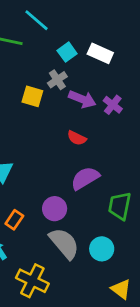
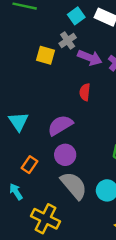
red semicircle: (77, 138) -> (85, 92), turned 70
purple semicircle: (85, 178) -> (60, 125), moved

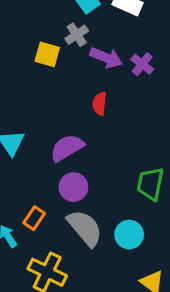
orange rectangle: (30, 165) -> (34, 218), moved

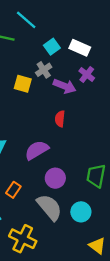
purple cross: (142, 64) -> (87, 75), moved
purple circle: (73, 187) -> (55, 178), moved
orange rectangle: (34, 218) -> (13, 190), moved

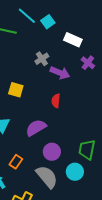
cyan square: (52, 47) -> (48, 22), moved
purple cross: (87, 75) -> (88, 63), moved
yellow square: (23, 84) -> (16, 90), moved
cyan circle: (81, 212) -> (75, 172), moved

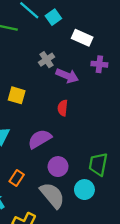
purple cross: (88, 63) -> (99, 64), turned -32

